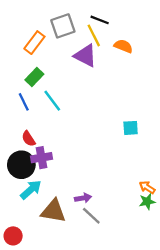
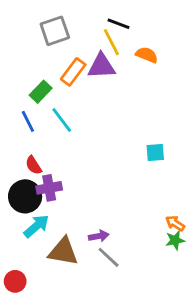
gray square: (63, 26) -> (55, 31), moved
orange rectangle: (34, 43) -> (73, 72), moved
purple triangle: (85, 56) -> (101, 66), turned -30

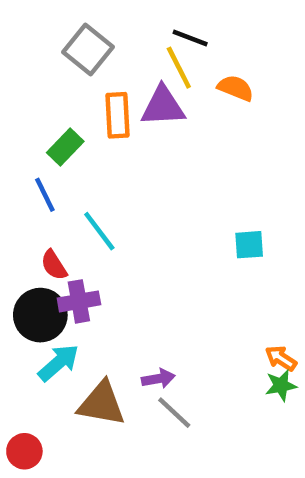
gray square: (55, 31) -> (88, 49), turned -32
orange rectangle: (73, 72) -> (117, 115), turned -40
cyan line: (62, 120) -> (99, 231), moved

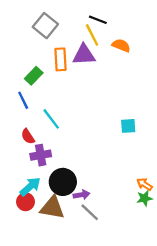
black circle: (40, 315) -> (63, 182), moved
red circle: (24, 451) -> (26, 202), moved

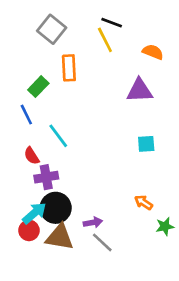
orange semicircle: (121, 45) -> (153, 52), moved
purple triangle: (84, 55) -> (140, 91), moved
black circle: (63, 182) -> (56, 208), moved
orange arrow: (145, 184) -> (144, 202), moved

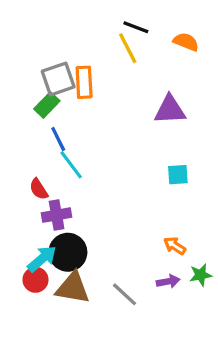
gray square: (52, 29) -> (58, 79), moved, turned 32
orange semicircle: (153, 52) -> (186, 42), moved
blue line: (26, 115) -> (58, 139), moved
purple arrow: (93, 222) -> (168, 281), moved

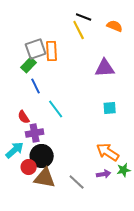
cyan line: (71, 165) -> (56, 109), moved
orange arrow: (175, 246) -> (108, 152), size x1.6
cyan arrow: (42, 259) -> (15, 150), moved
red circle: (35, 280) -> (29, 167), moved

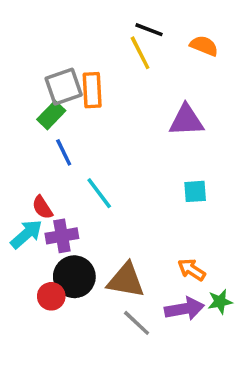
cyan arrow: (15, 150) -> (26, 234), moved
orange arrow: (108, 152) -> (192, 270), size x0.7
purple arrow: (104, 174) -> (184, 309), size x1.5
brown triangle: (45, 178) -> (126, 280), moved

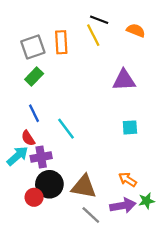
gray square: (64, 87) -> (33, 47), moved
orange rectangle: (92, 90) -> (61, 42), moved
blue line: (64, 152) -> (34, 113), moved

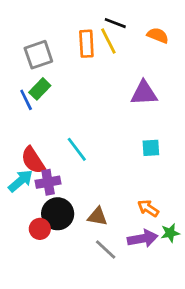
orange rectangle: (61, 42) -> (86, 44), moved
blue line: (34, 113) -> (26, 100), moved
red semicircle: (28, 138) -> (33, 160), size x1.5
brown triangle: (84, 187) -> (97, 217), size x0.7

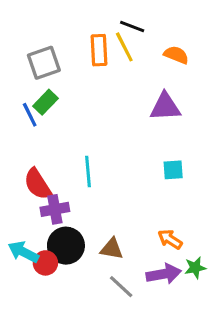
orange semicircle: (158, 35) -> (176, 55), moved
cyan line: (77, 149) -> (88, 172), turned 32
cyan arrow: (21, 181) -> (23, 252), moved, turned -112

